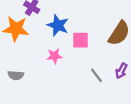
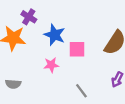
gray line: (96, 75) -> (81, 91), moved

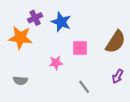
purple cross: (29, 17) -> (35, 18), turned 32
blue star: (55, 35) -> (61, 22), moved

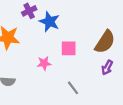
purple cross: (35, 18) -> (29, 11), moved
purple arrow: (118, 76) -> (107, 68), moved

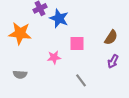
brown semicircle: (105, 42) -> (111, 37), size x0.7

